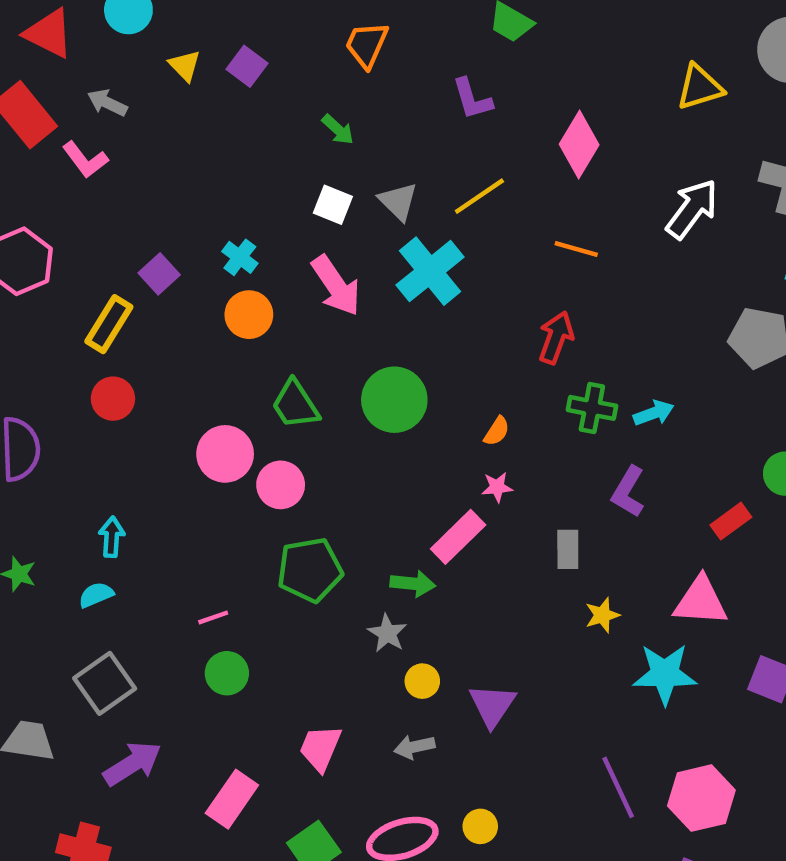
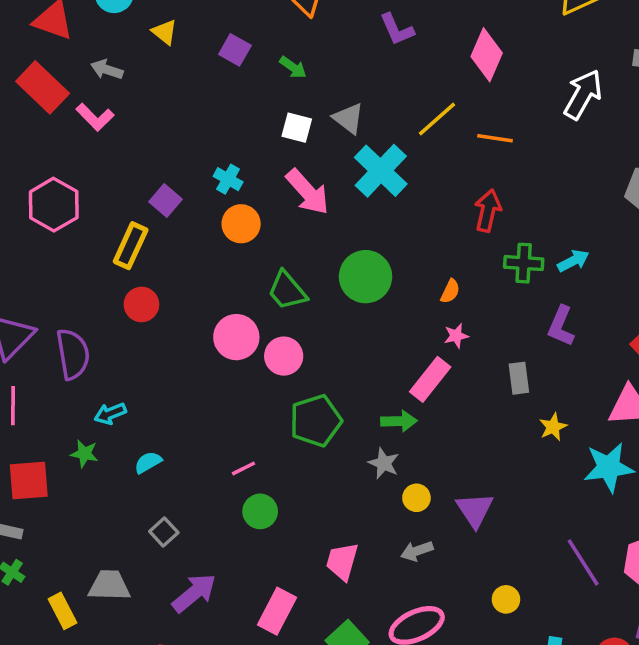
purple square: (247, 66) -> (235, 50), moved
yellow line: (479, 196) -> (437, 119), moved
cyan arrow: (112, 537) -> (110, 414), moved, turned -108
gray square: (105, 683) -> (164, 532), size x0.6
yellow circle: (480, 826) -> (506, 599), moved

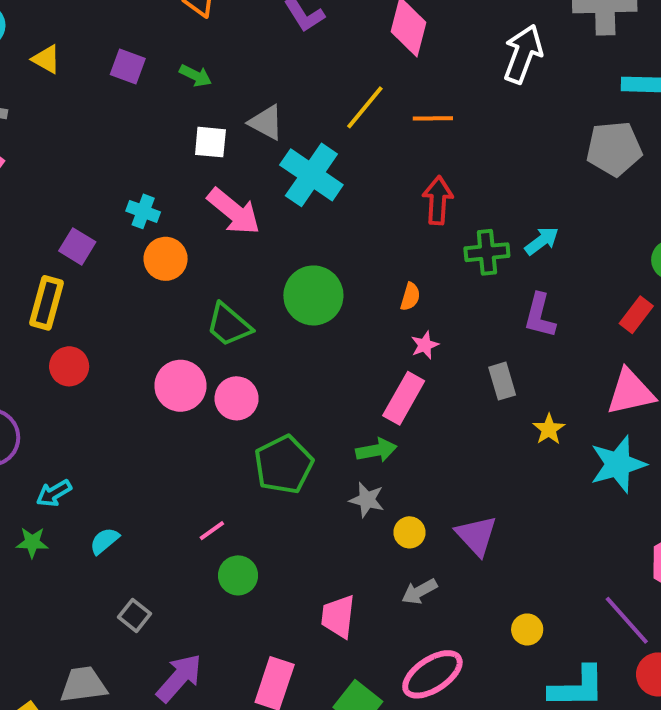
purple line: (583, 562) -> (627, 620), moved

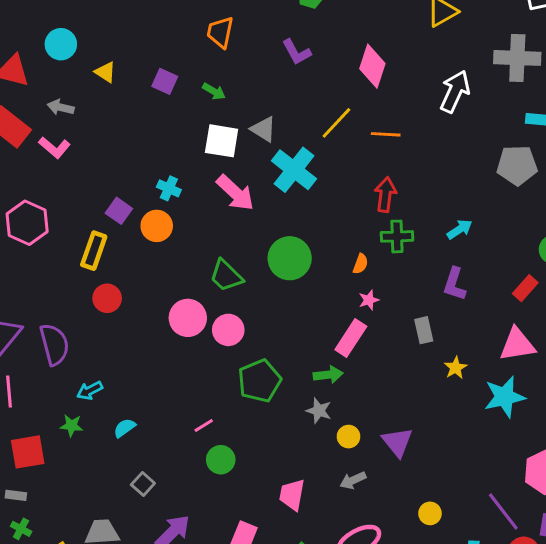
white square: (210, 142) -> (222, 141), size x1.4
green cross: (487, 252) -> (397, 236), moved
orange circle: (166, 259) -> (157, 226), moved

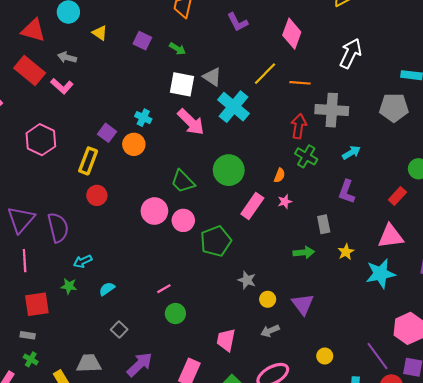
gray cross: (517, 58) -> (332, 110), moved
green cross: (397, 236) -> (306, 156), turned 30
pink rectangle: (351, 338) -> (252, 206), moved
green arrow: (328, 375) -> (304, 252), moved
green pentagon: (260, 381) -> (216, 241), moved

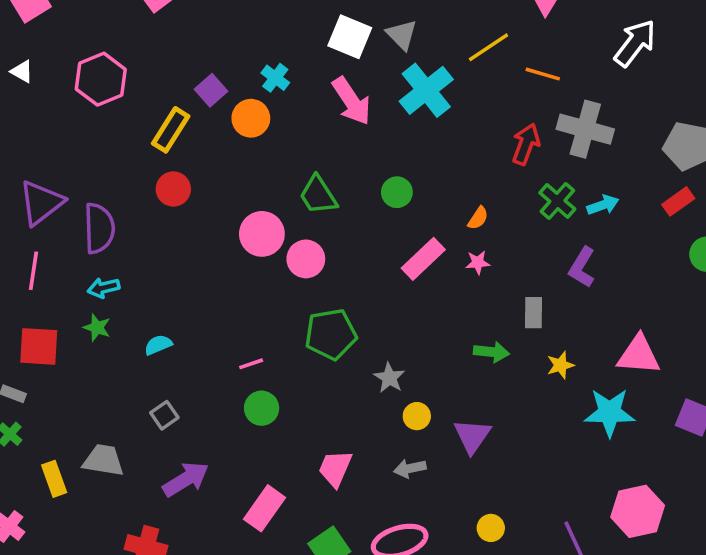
green cross: (306, 156) -> (557, 201), moved
green circle: (229, 170) -> (397, 192), size x0.6
red rectangle: (397, 196) -> (678, 201), moved
green pentagon: (216, 241) -> (331, 334), moved
cyan arrow: (83, 261) -> (104, 288), moved

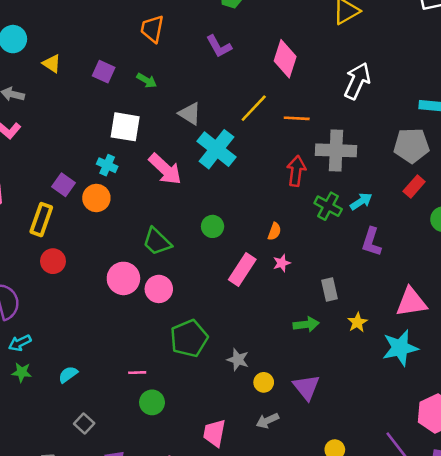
white square: (350, 37) -> (125, 127), moved
purple L-shape: (582, 267) -> (371, 242), moved
pink line: (251, 364) -> (137, 373), turned 30

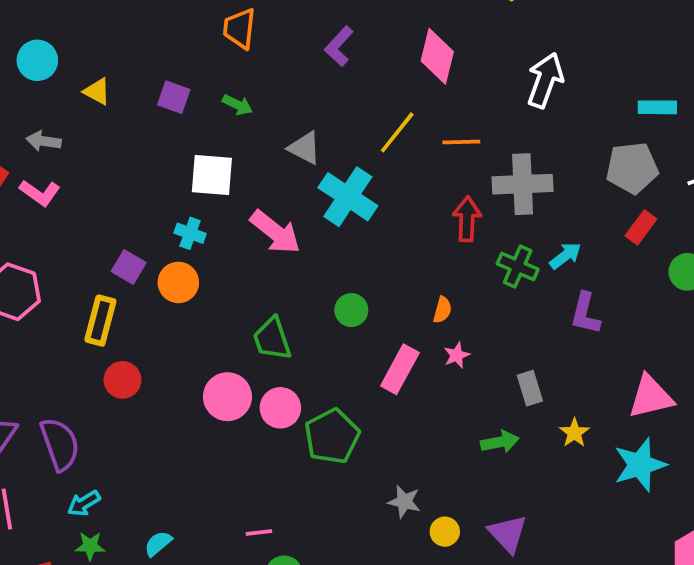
purple L-shape: (219, 46) -> (339, 46), turned 76
green trapezoid: (157, 242) -> (272, 339), turned 32
green pentagon: (189, 338) -> (332, 436), moved

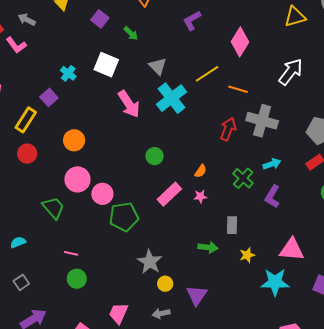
cyan cross: (190, 233) -> (68, 73), moved
green cross: (518, 267) -> (243, 178), moved
orange circle: (178, 282) -> (74, 140), moved
green trapezoid: (272, 339) -> (53, 208), moved, turned 140
gray star: (404, 502) -> (150, 262), size x1.4

